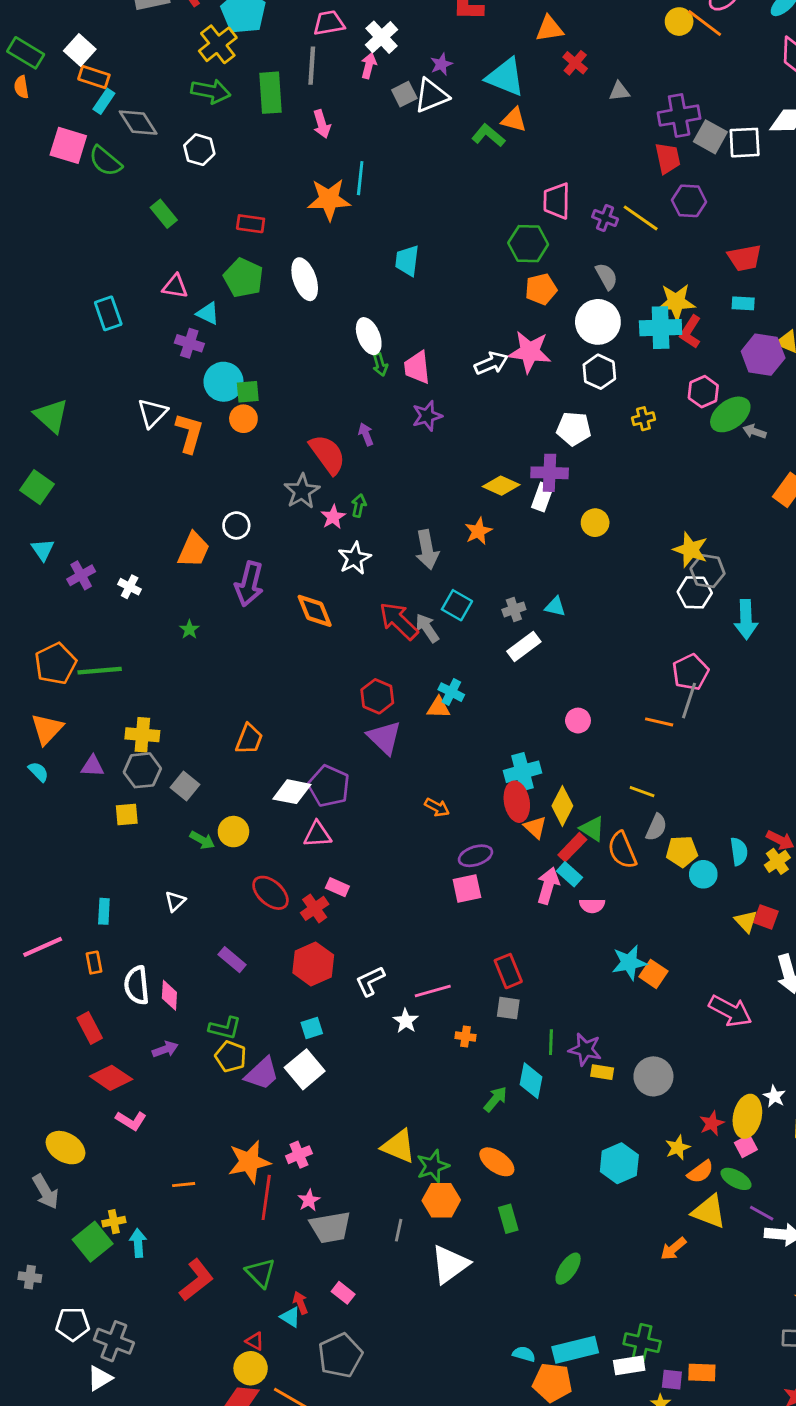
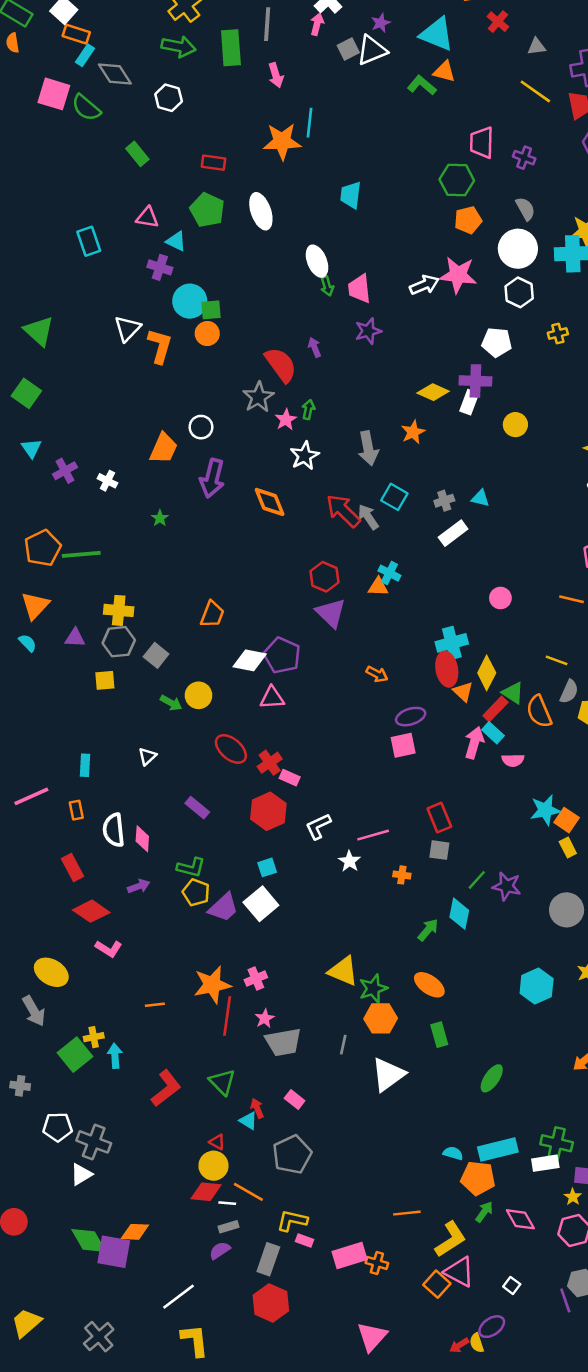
yellow line: (641, 218) -> (535, 91), moved
pink rectangle: (337, 887) -> (290, 778), moved
green line: (551, 1042) -> (477, 880), turned 40
yellow rectangle: (602, 1072) -> (568, 848), moved, turned 54

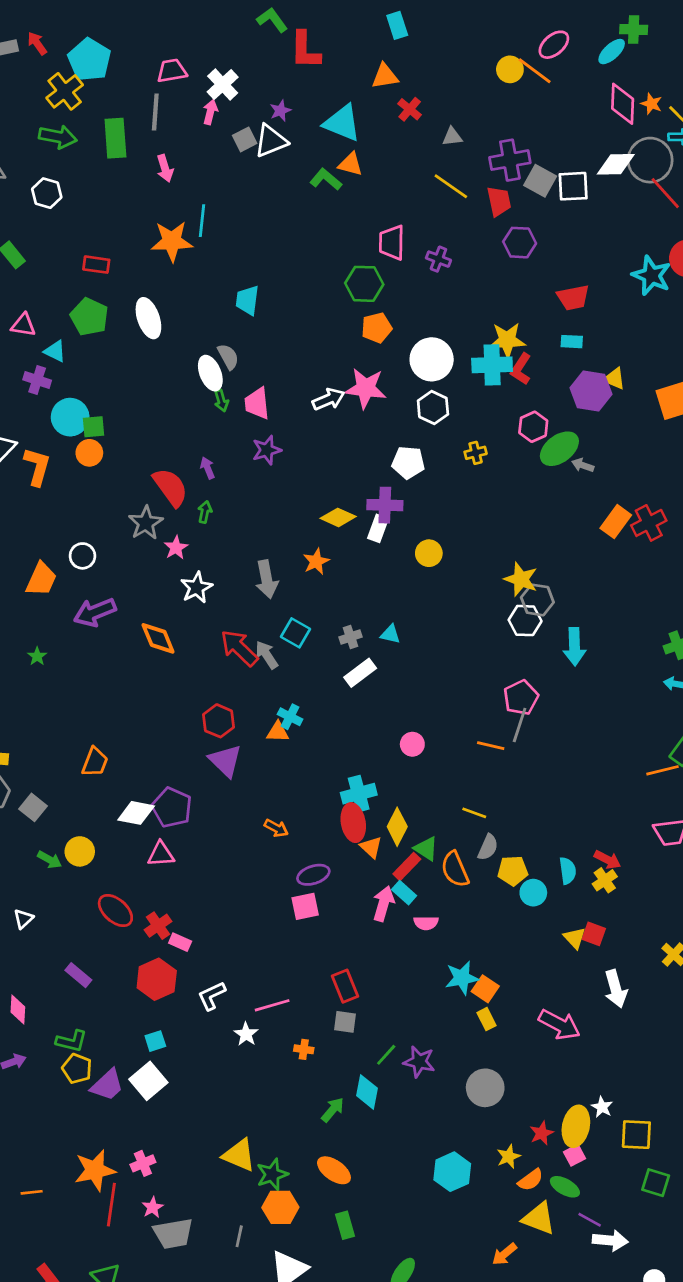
gray semicircle: (525, 209) -> (228, 357), moved
green arrow: (308, 410) -> (205, 512), moved
purple arrow: (212, 478) -> (95, 612), turned 54

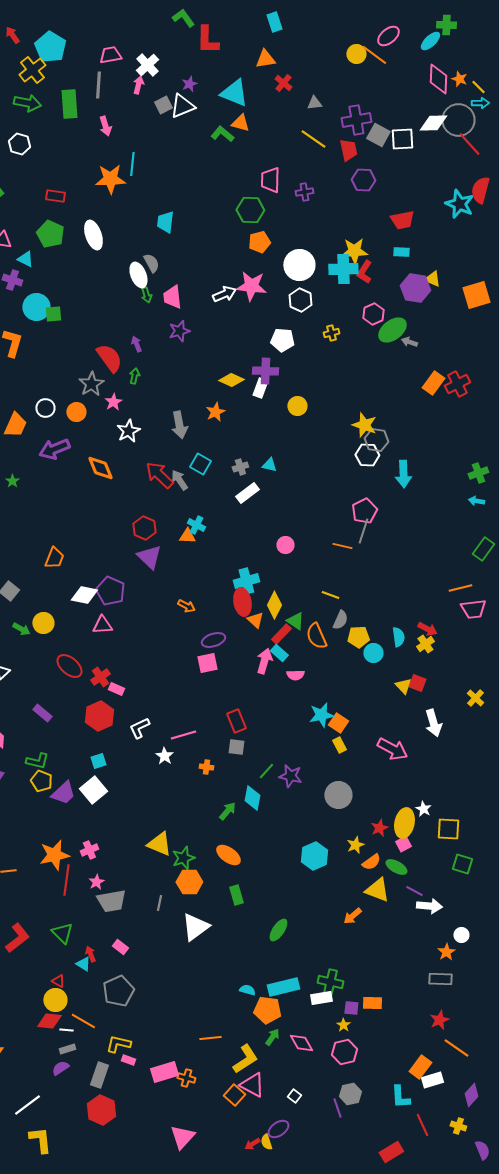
purple cross: (438, 259) -> (304, 192), turned -30
orange circle: (89, 453) -> (76, 412), moved
orange line: (662, 770) -> (460, 588), moved

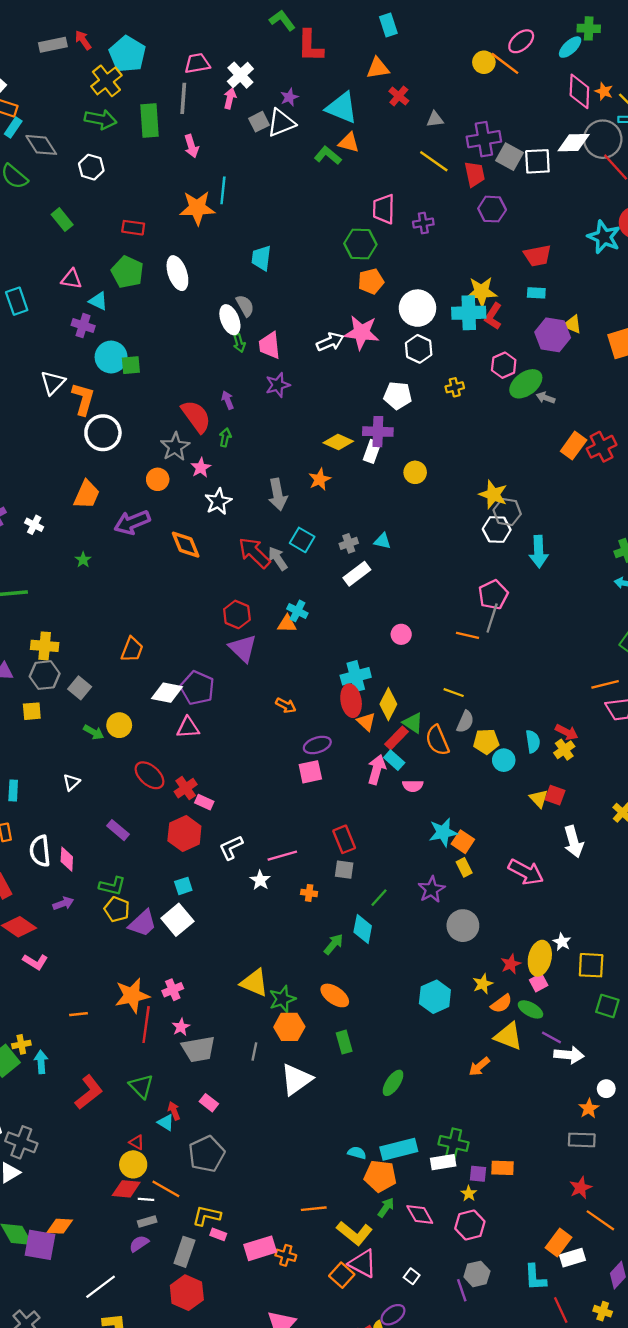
white circle: (45, 408) -> (103, 433), moved, size x1.6
purple star: (290, 776) -> (431, 889), moved, turned 30
yellow L-shape: (245, 1059) -> (355, 1233), turned 72

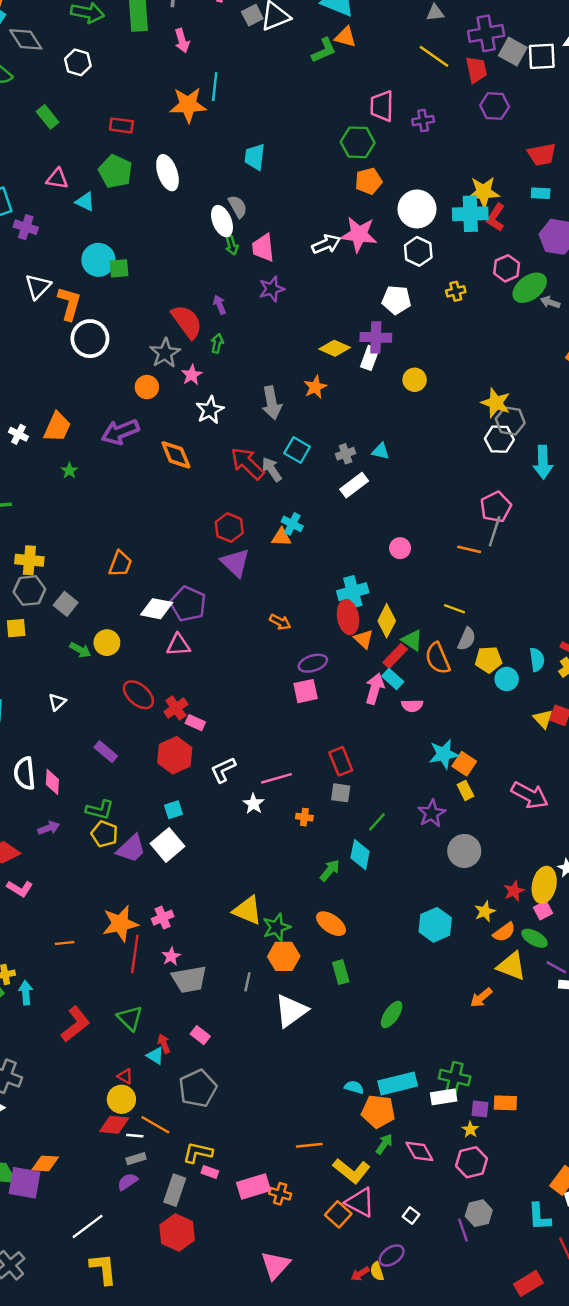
green L-shape: (328, 155) -> (324, 50), turned 116
purple cross: (83, 326) -> (26, 227), moved
orange trapezoid: (87, 494) -> (57, 427), moved

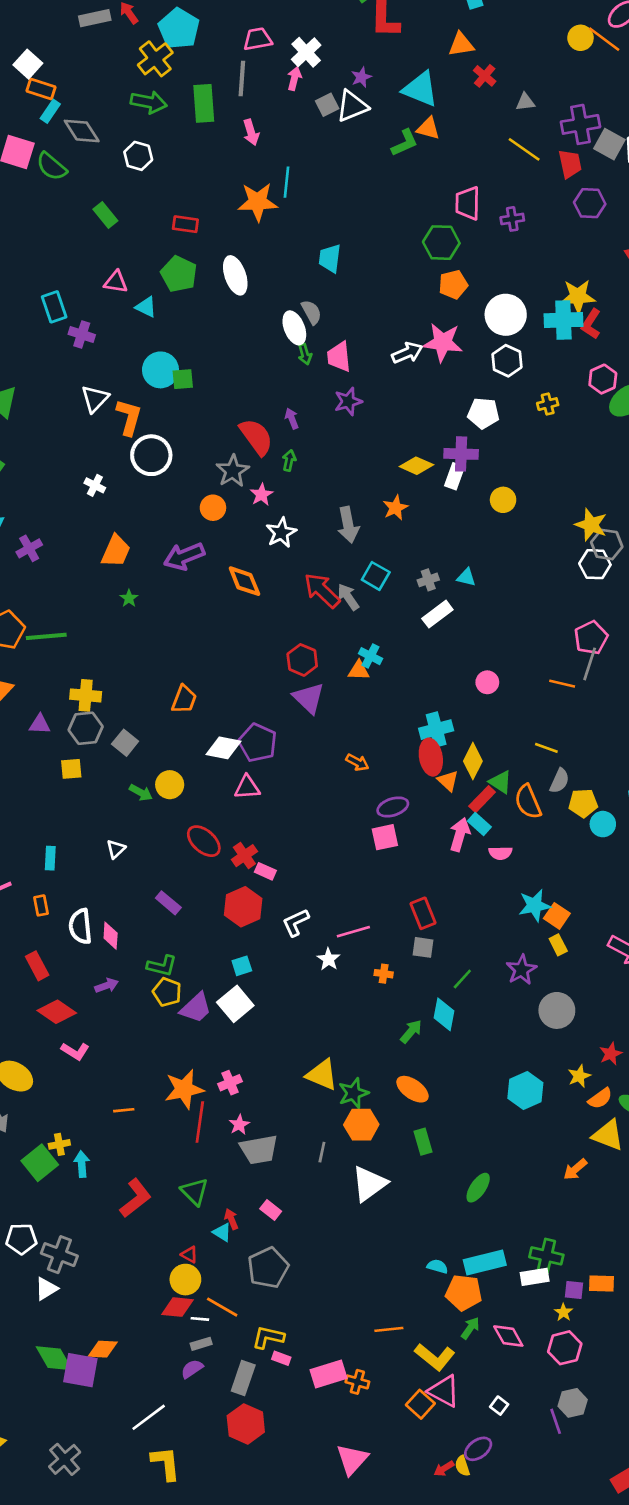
white cross: (18, 434) -> (95, 485), moved

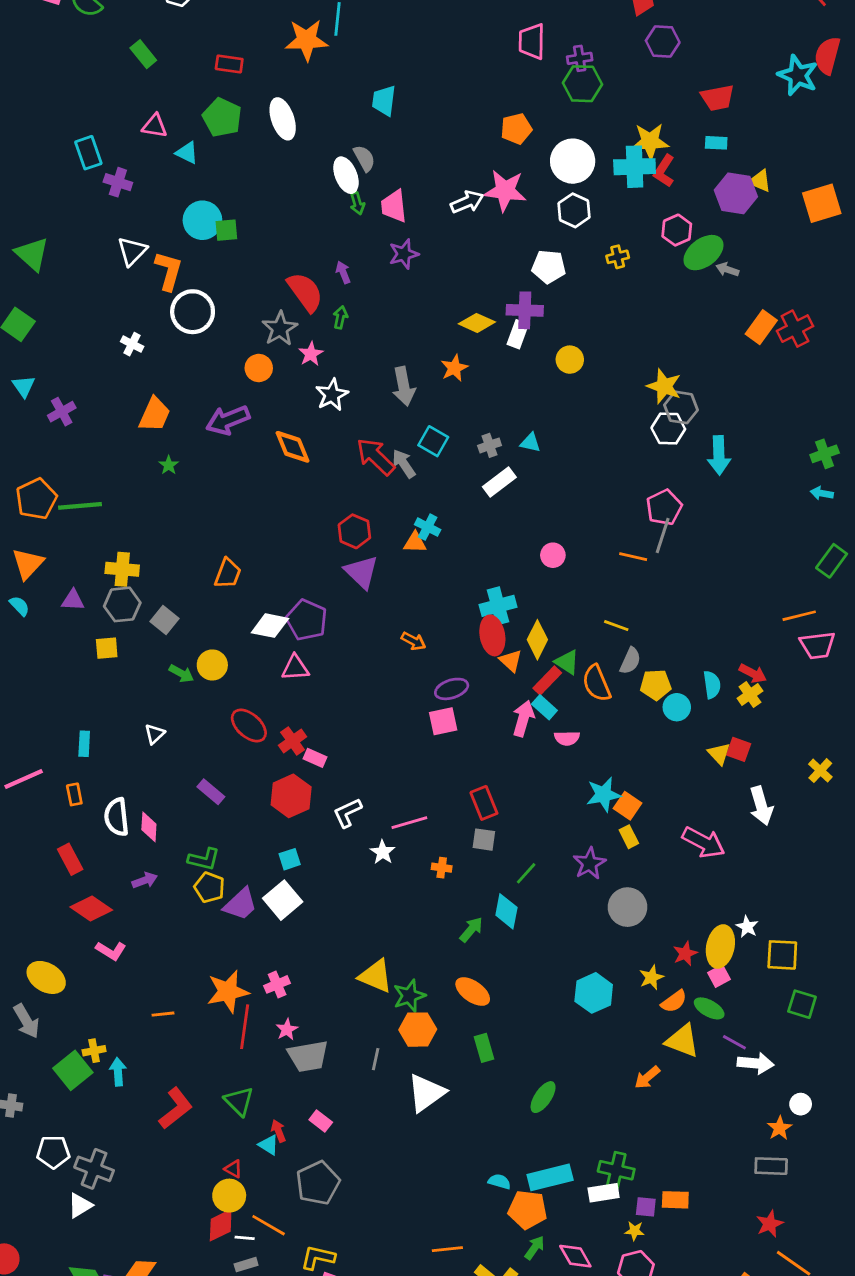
green hexagon: (441, 243) -> (582, 84), moved
red diamond: (178, 1307) -> (221, 1225), turned -32
yellow star: (563, 1312) -> (635, 1231), turned -30

